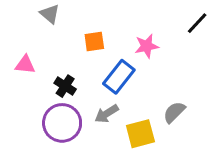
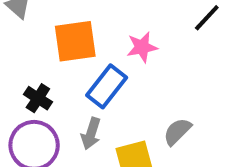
orange square: (94, 41) -> (75, 41), size x1.6
gray arrow: (107, 114) -> (91, 134), turned -40

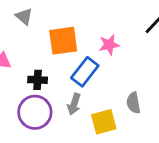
black cross: (38, 98) -> (38, 80), turned -30
gray semicircle: (177, 132) -> (133, 103), turned -55

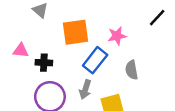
black cross: (38, 80) -> (44, 63), moved
gray semicircle: (133, 103) -> (132, 70), moved

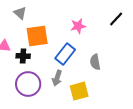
orange square: (76, 32) -> (37, 36), moved
pink star: (117, 36) -> (78, 26), moved

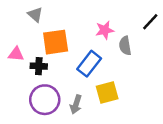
gray semicircle: (95, 62) -> (125, 46), moved
gray arrow: (57, 78) -> (76, 104), moved
yellow square: (79, 91) -> (107, 92), moved

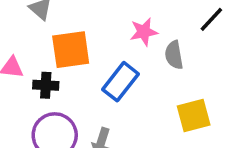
yellow square: (107, 92) -> (194, 116), moved

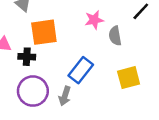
blue rectangle: (121, 82) -> (81, 70), moved

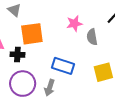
blue rectangle: (81, 70) -> (63, 66), turned 70

